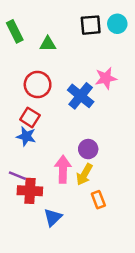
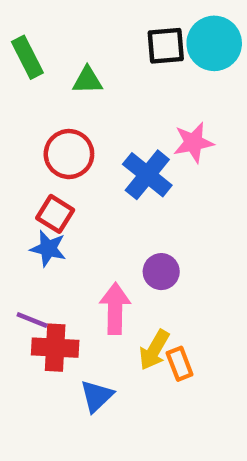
cyan circle: (117, 24) -> (214, 43), size x1.5
yellow arrow: (84, 174) -> (154, 350), moved

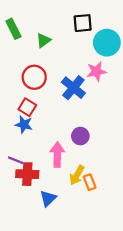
cyan circle: (214, 43) -> (107, 43), moved
green triangle: (87, 80) -> (43, 40), turned -35

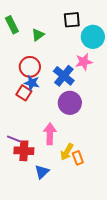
blue star: (24, 125) -> (32, 83), moved
purple circle: (80, 136) -> (70, 103), moved, size x1.5

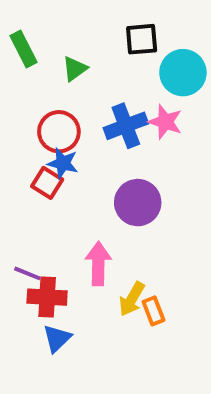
pink star: (84, 62) -> (165, 122), turned 30
blue cross: (64, 76) -> (126, 126), moved, turned 30
blue triangle: (42, 172) -> (57, 338), moved

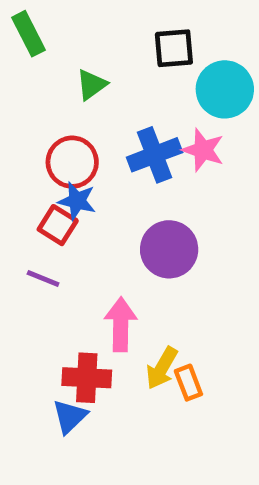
green rectangle: (23, 49) -> (29, 34), moved
purple line: (27, 273) -> (43, 278), moved
red cross: (47, 297) -> (87, 378), moved

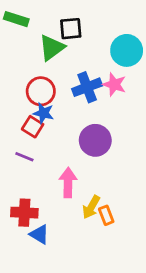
green rectangle: (29, 34) -> (16, 19), turned -45
black square: (174, 48) -> (71, 29), moved
green triangle: (92, 85) -> (52, 48), size x1.5
red cross: (87, 378) -> (24, 213), moved
blue triangle: (70, 417) -> (39, 234), turned -45

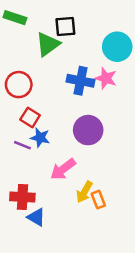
blue cross: (87, 87) -> (81, 81), turned 32
red circle: (41, 91) -> (19, 85), moved
blue star: (43, 113) -> (40, 138), moved
pink arrow: (68, 183) -> (63, 169), turned -128

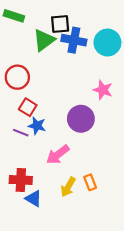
pink star: (106, 78) -> (103, 90), moved
blue cross: (81, 81) -> (74, 40), moved
yellow arrow: (84, 192) -> (68, 187), moved

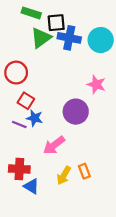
green rectangle: (14, 16) -> (31, 13), moved

